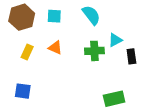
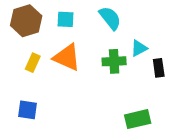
orange triangle: (55, 48) -> (67, 57), size x1.6

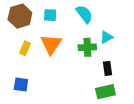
orange triangle: (67, 57) -> (51, 44), turned 40
black rectangle: (159, 68) -> (107, 68), moved

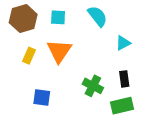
green cross: (87, 47) -> (93, 86), moved, turned 30
blue square: (21, 85) -> (42, 98), moved

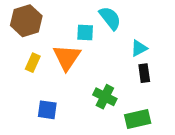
cyan square: (58, 17) -> (85, 33), moved
black rectangle: (124, 79) -> (144, 73), moved

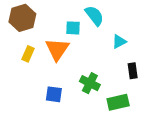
black rectangle: (144, 73) -> (133, 71), moved
blue square: (47, 110) -> (54, 94), moved

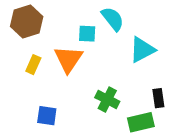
cyan triangle: (119, 41) -> (142, 50), size x1.5
black rectangle: (133, 71) -> (158, 98), moved
blue square: (54, 94) -> (47, 116), moved

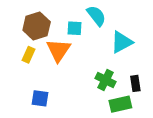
brown hexagon: (27, 22) -> (37, 26), moved
green cross: (107, 99) -> (106, 80), moved

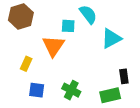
brown hexagon: (37, 26) -> (21, 16), moved
yellow rectangle: (29, 55) -> (26, 64), moved
green cross: (106, 80) -> (71, 90), moved

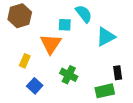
blue square: (37, 90) -> (35, 86), turned 35
green cross: (71, 90) -> (69, 75), moved

